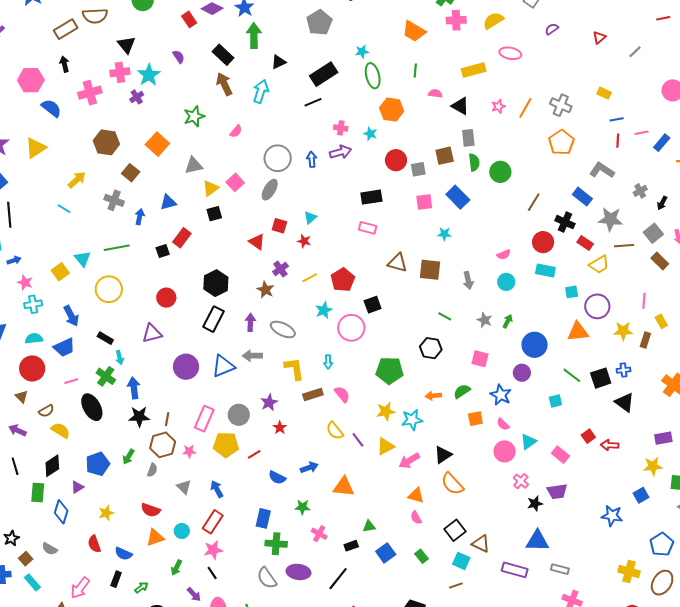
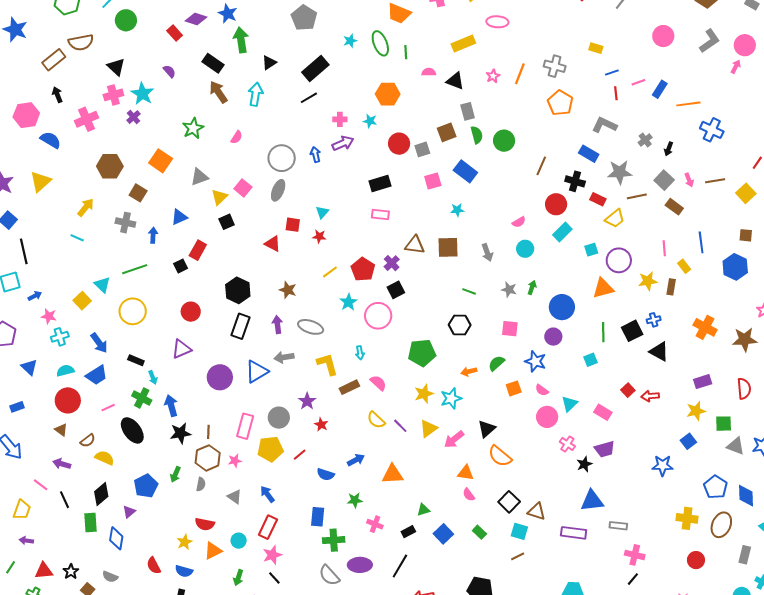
green ellipse: (373, 76) -> (380, 43), moved
purple cross: (280, 269) -> (392, 263), moved
cyan rectangle: (545, 270) -> (562, 232), turned -48
green line: (572, 375) -> (603, 332), turned 60
yellow star: (106, 513) -> (185, 542), moved

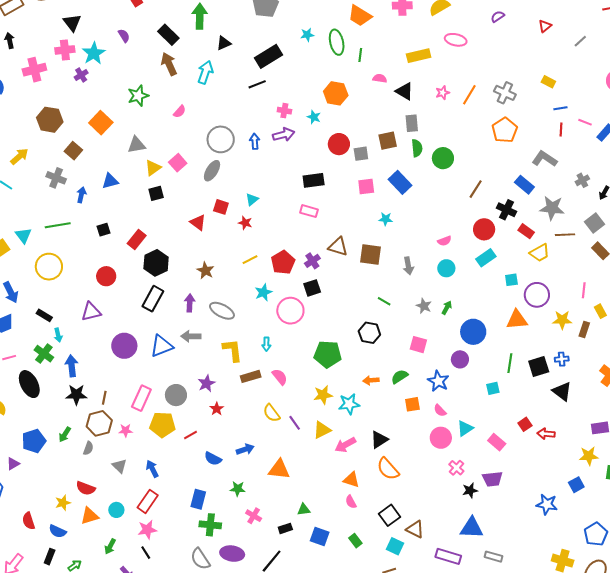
pink line: (638, 82) -> (585, 122), turned 32
red rectangle: (198, 250) -> (137, 239), moved
blue square: (443, 534) -> (320, 536), turned -36

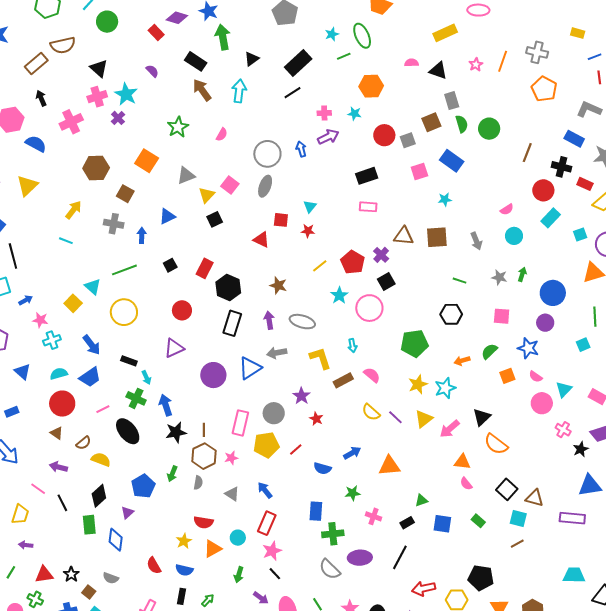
green line: (360, 55) -> (344, 56), moved, turned 72

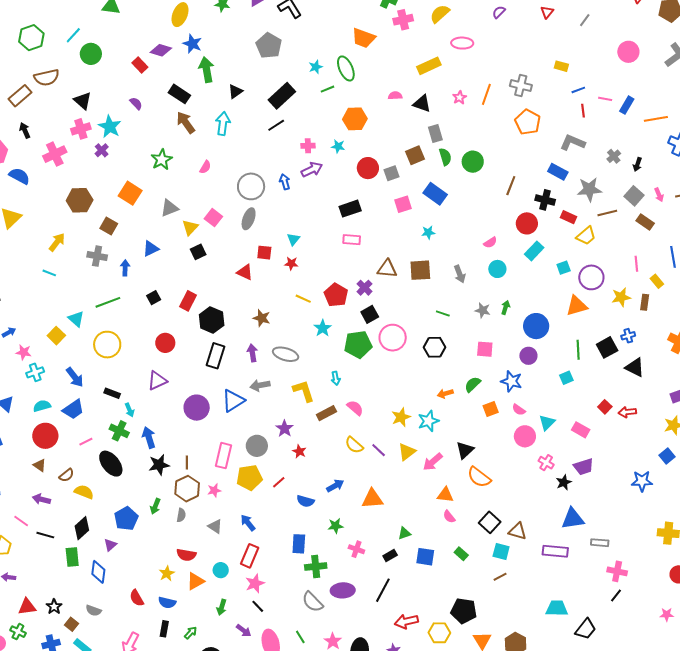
yellow line: (320, 266) -> (303, 299), turned 63
pink circle: (369, 308) -> (393, 338), moved
green pentagon: (414, 343) -> (358, 344), moved
black line: (62, 503) -> (45, 535), turned -48

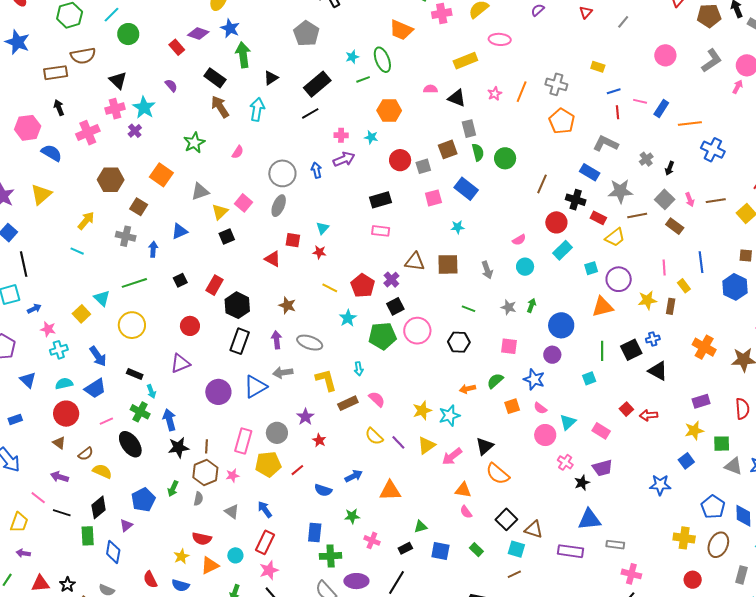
brown rectangle: (20, 96) -> (56, 73), turned 30

